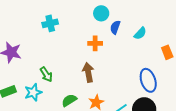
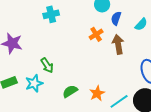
orange cross: (95, 43) -> (96, 34), turned -32
brown arrow: (88, 72) -> (118, 44), moved

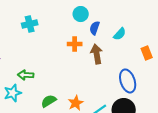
orange cross: (96, 34) -> (75, 44), turned 32
green arrow: (47, 65) -> (26, 75), turned 126

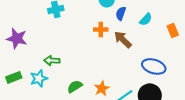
orange rectangle: (147, 53) -> (173, 30), moved
brown arrow: (97, 54) -> (123, 39), turned -36
blue ellipse: (128, 81) -> (154, 66), turned -55

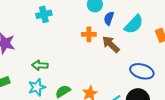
cyan semicircle: (146, 19) -> (134, 24), size x1.5
cyan star: (39, 78) -> (37, 87), moved

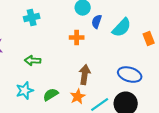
brown arrow: (111, 44) -> (85, 75), moved, turned 54
green arrow: (40, 65) -> (33, 61), moved

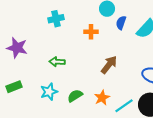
orange cross: (77, 38) -> (91, 32), moved
brown arrow: (85, 75) -> (109, 65), moved, turned 30

